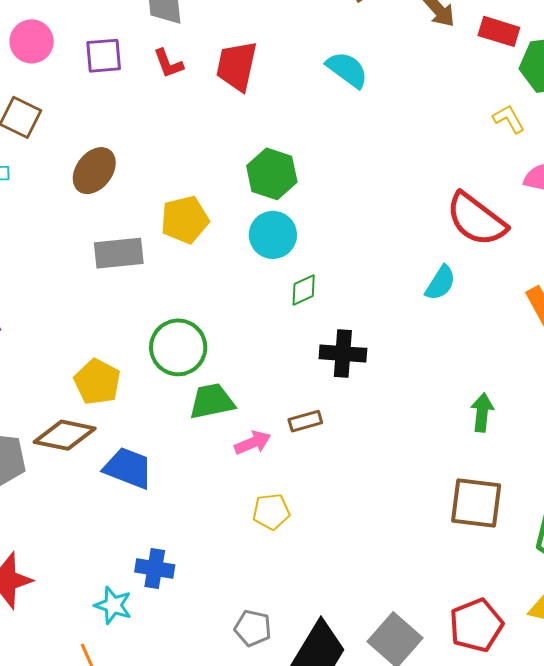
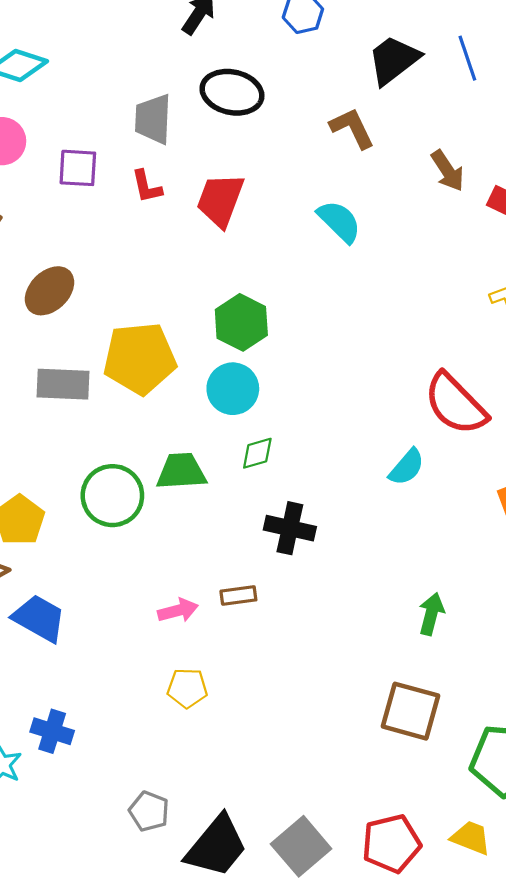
yellow pentagon: (185, 220) -> (140, 358), size x1.4
green trapezoid: (212, 401) -> (181, 471), moved

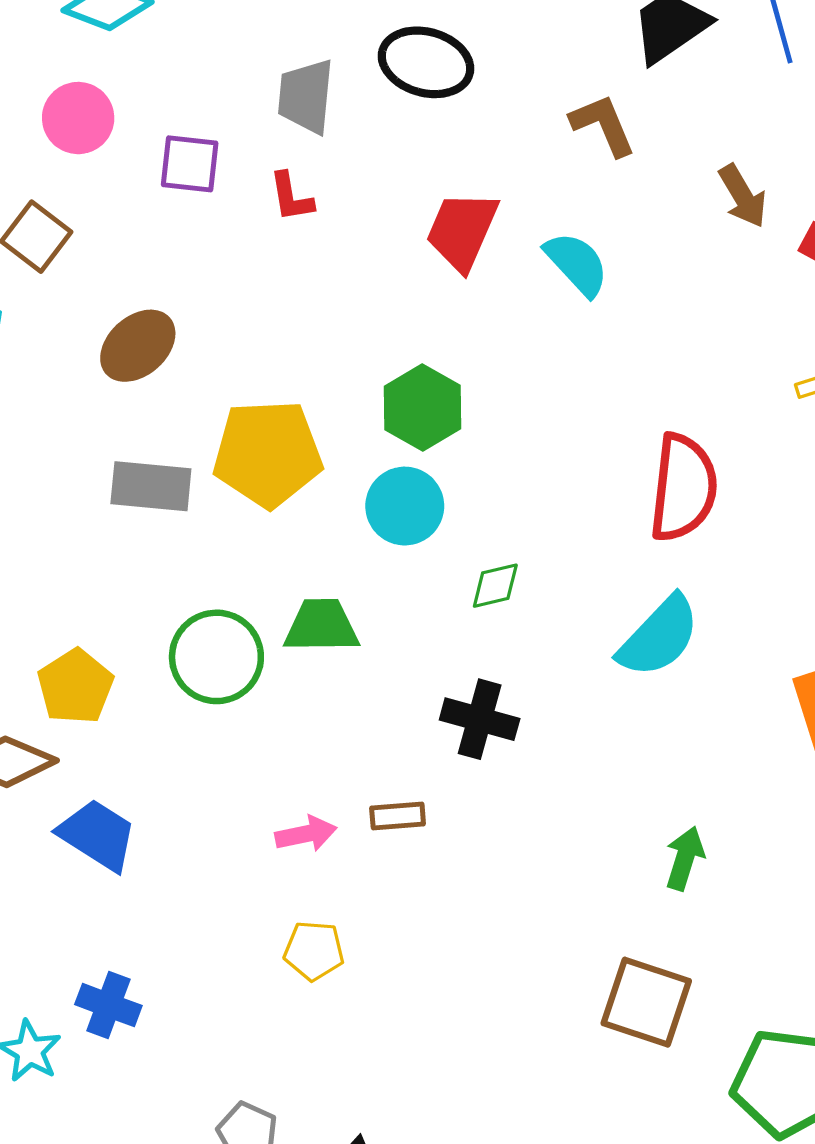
red trapezoid: (220, 200) -> (462, 231), moved
red semicircle: (456, 404) -> (683, 488), moved, turned -132
green diamond: (257, 453) -> (495, 586), moved
cyan semicircle: (407, 467) -> (659, 637), size x1.5

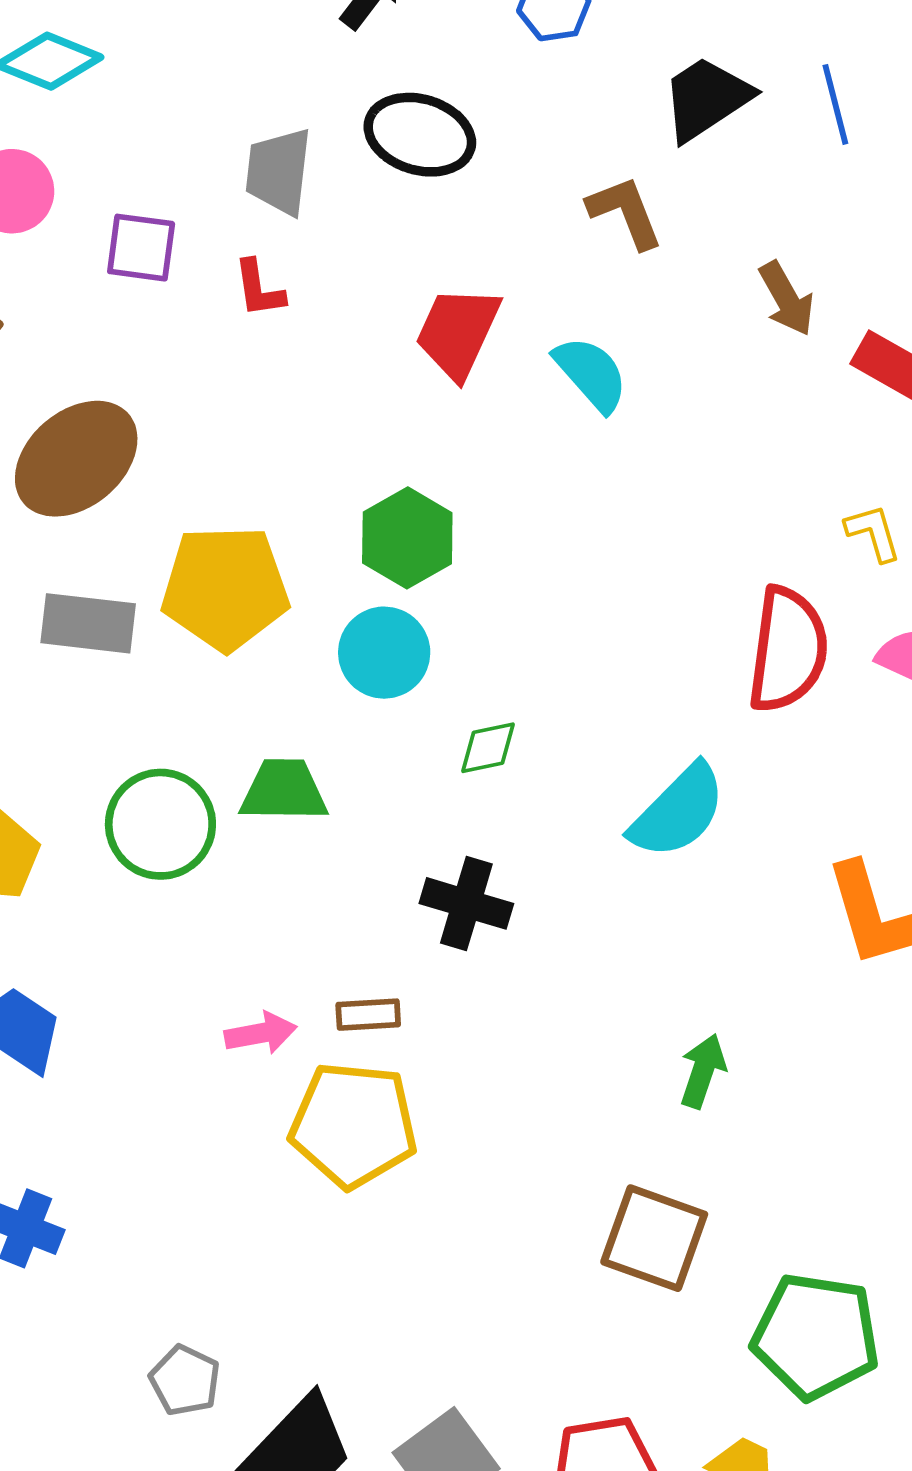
brown ellipse: (138, 346) -> (76, 459), size x1.4
red semicircle: (683, 488) -> (788, 650), moved
yellow pentagon: (314, 951) -> (353, 1125), moved, size x1.8

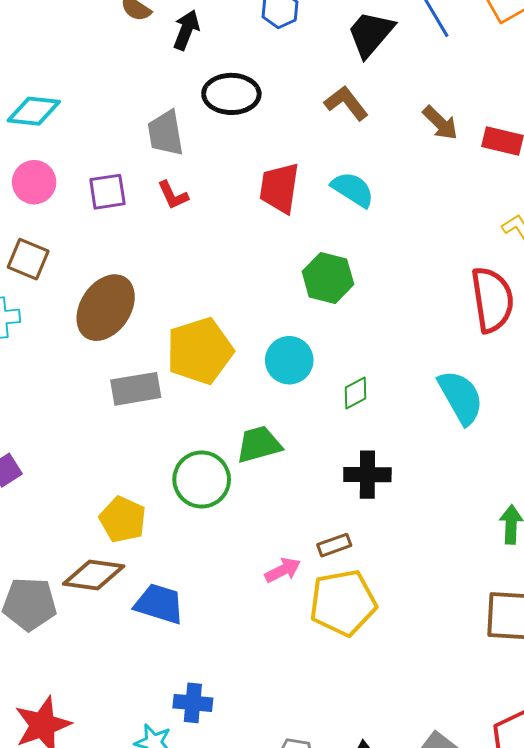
green hexagon: (407, 538) -> (328, 278), moved
cyan semicircle: (678, 811) -> (461, 397), turned -58

